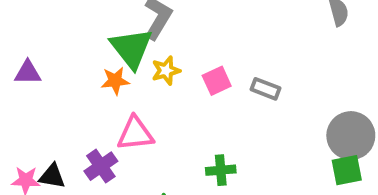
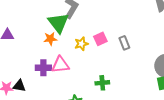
yellow star: (166, 71) -> (81, 44), moved
gray rectangle: (265, 89) -> (124, 43), turned 48
purple cross: (101, 166) -> (43, 68), moved, turned 35

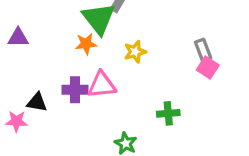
pink square: (100, 39) -> (208, 68), moved, turned -32
black triangle: (19, 86) -> (37, 102), moved

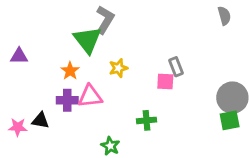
orange star: (86, 44) -> (70, 71), moved, turned -30
pink square: (208, 68) -> (165, 81), moved, turned -30
black triangle: (37, 102) -> (40, 120), moved

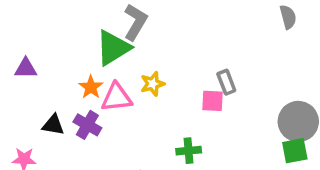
green triangle: (87, 40) -> (113, 48), turned 36
pink triangle: (90, 96) -> (117, 97), moved
purple cross: (67, 100) -> (87, 125), turned 30
black triangle: (40, 120) -> (53, 125), moved

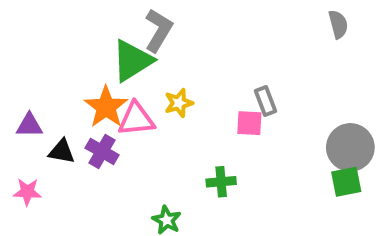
purple triangle: (26, 68) -> (29, 125), moved
orange star: (91, 87) -> (106, 107), size x1.5

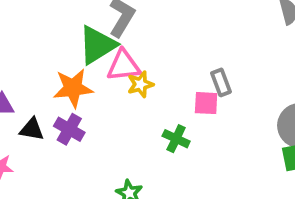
orange star: (106, 107) -> (73, 88), turned 30
pink triangle: (136, 119) -> (124, 66), moved
green cross: (221, 182) -> (176, 139), moved, turned 30

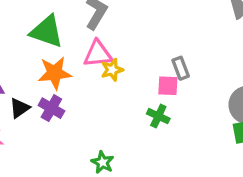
green triangle: (97, 45) -> (47, 32), moved, turned 51
black triangle: (32, 129) -> (20, 108), turned -45
green cross: (176, 139) -> (158, 116), moved

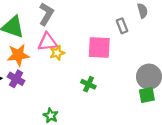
gray rectangle: (181, 68) -> (122, 26), moved
pink square: (168, 86) -> (99, 47), moved, size x1.6

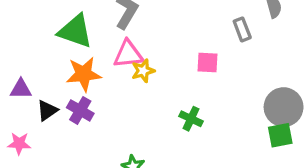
pink square: (99, 47) -> (208, 63), size x0.6

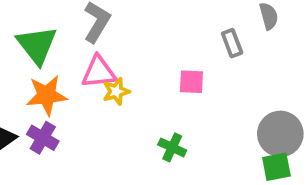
green triangle: (75, 31) -> (37, 45), turned 33

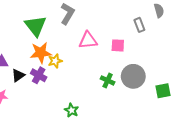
pink triangle: (99, 72) -> (88, 40), moved
yellow star: (116, 91) -> (55, 61), moved
gray circle: (280, 134) -> (133, 76), moved

